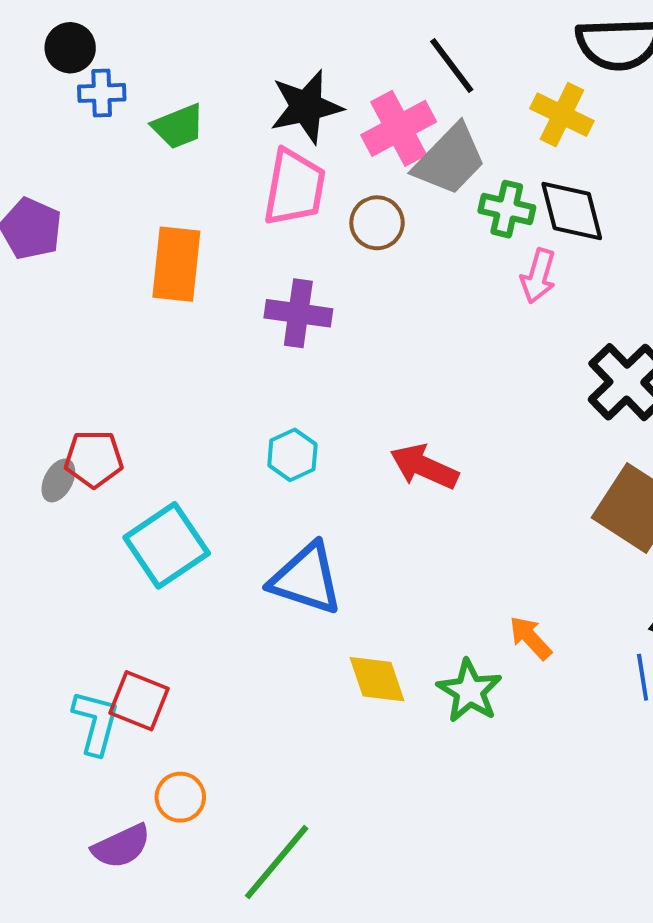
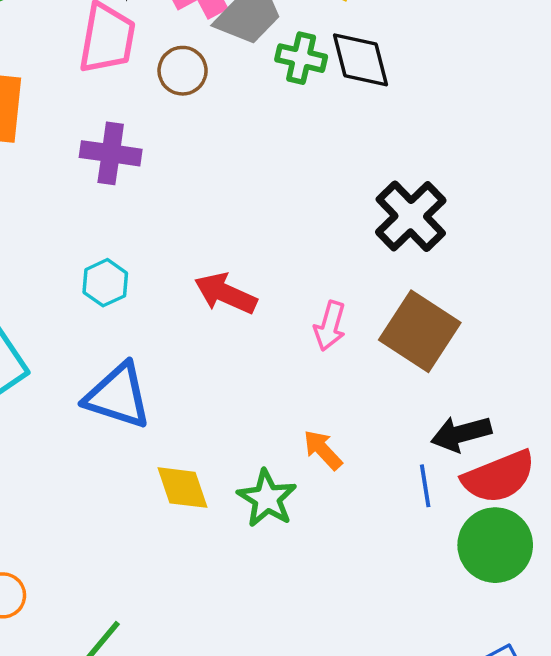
pink arrow: (538, 276) -> (330, 326), moved

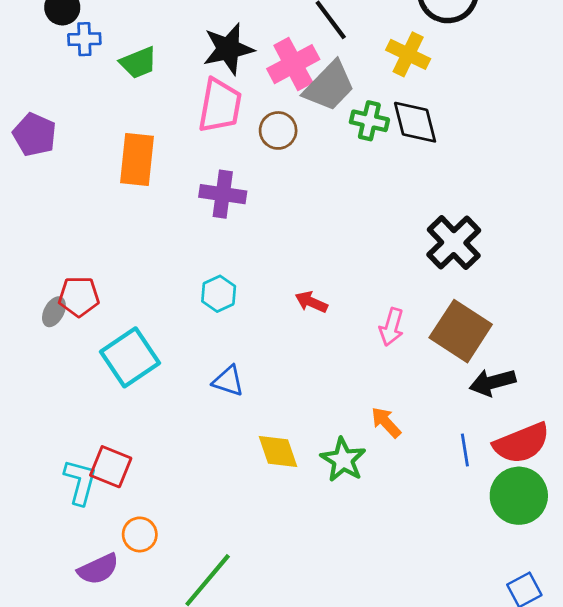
red arrow: (226, 293) -> (311, 302), size x0.7
blue triangle: (118, 396) -> (228, 381), size x0.6
black arrow: (461, 434) -> (493, 382), moved

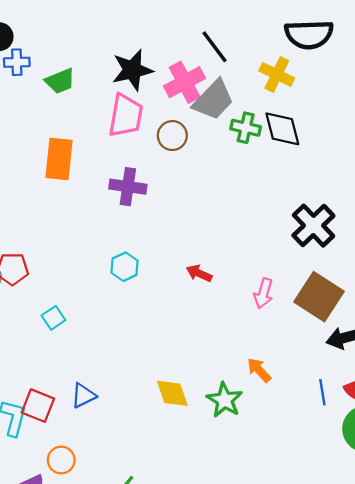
cyan square: (130, 357) -> (53, 318), size x0.5
blue triangle: (228, 381) -> (83, 396), moved, turned -44

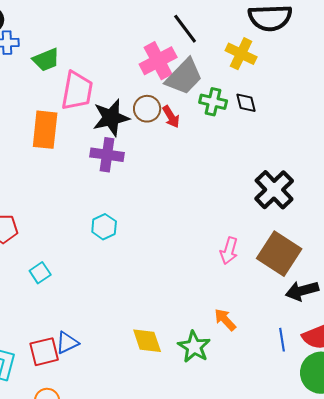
black star: (132, 70) -> (111, 118), moved
pink trapezoid: (126, 116) -> (77, 91), moved
black diamond: (282, 129) -> (246, 103), size x0.6
red arrow: (199, 273) -> (171, 117), moved, turned -145
red square: (38, 406) -> (44, 352), moved, turned -36

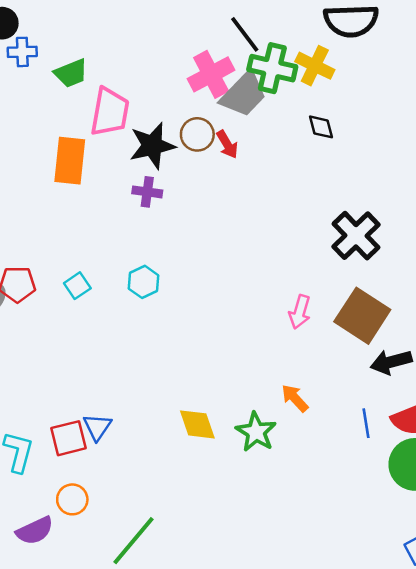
green cross: (213, 102) -> (272, 68), moved, size x1.4
purple cross: (107, 155) -> (147, 192), size x0.7
cyan square: (40, 273) -> (77, 286), moved
blue triangle: (67, 343) -> (97, 427), turned -30

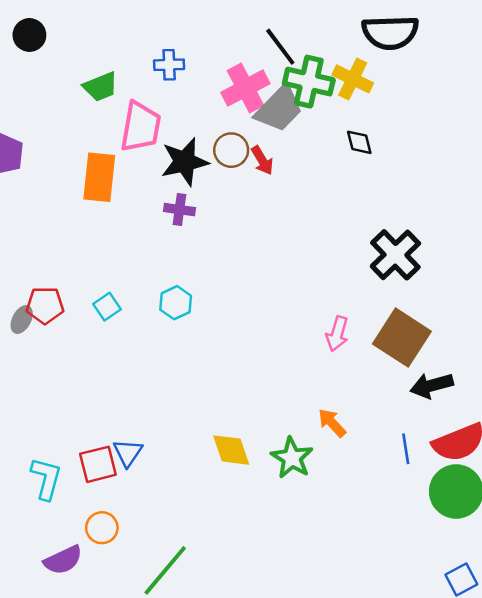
blue cross: (22, 52) -> (169, 65), moved

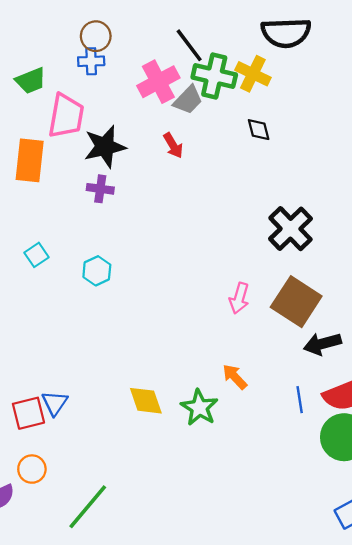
gray trapezoid: (279, 109) -> (188, 100), size x0.7
brown circle: (231, 150) -> (96, 36), moved
cyan square: (107, 307) -> (36, 255), moved

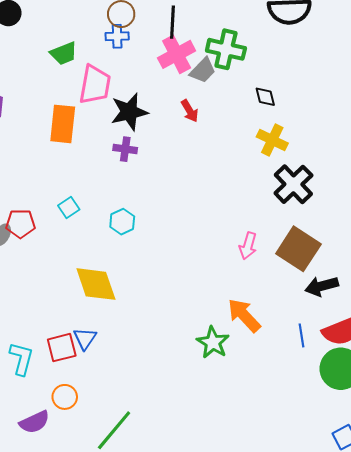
black line: (189, 45) -> (173, 22), moved, turned 40
yellow cross: (253, 74) -> (272, 140), moved
orange arrow: (235, 377) -> (244, 315), size x1.5
yellow diamond: (146, 401) -> (96, 284), moved, size x1.4

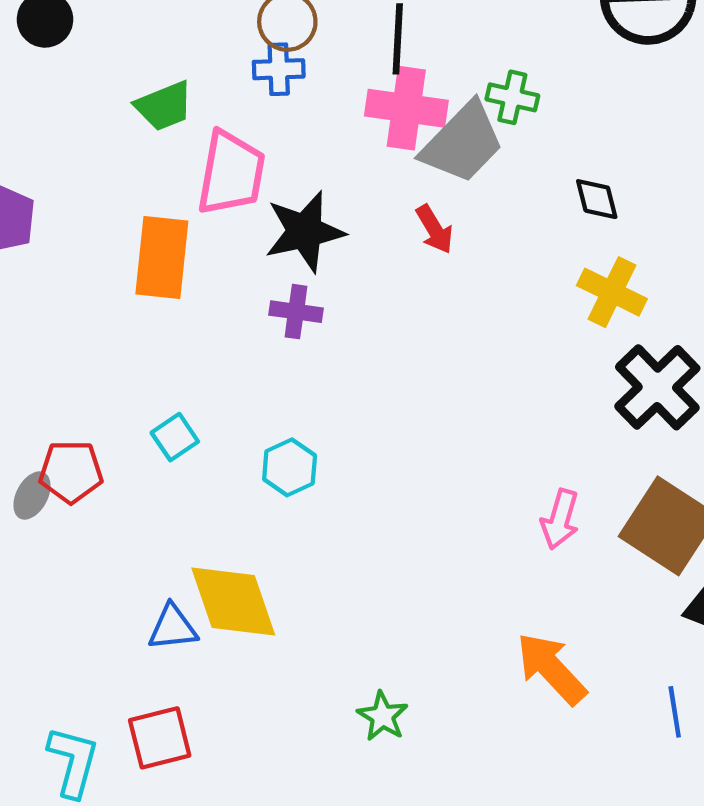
green cross: (226, 49) -> (512, 97), size x0.6
pink cross: (177, 54) -> (406, 108), turned 36
gray trapezoid: (203, 70) -> (463, 143), size x1.5
blue triangle: (85, 338) -> (173, 628), moved, turned 50
green star: (213, 343) -> (383, 716), moved, size x0.7

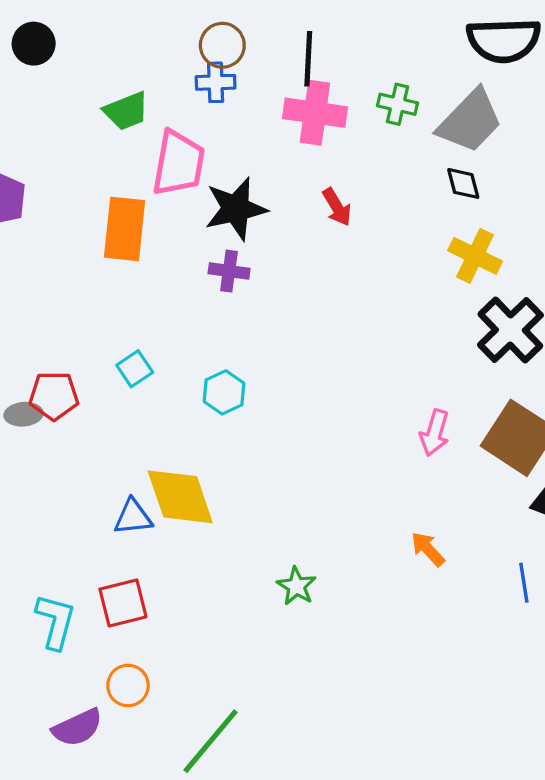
gray trapezoid: (463, 143) -> (470, 121), moved
gray ellipse: (32, 496) -> (24, 414), turned 57
orange arrow: (551, 669) -> (428, 549), size x0.6

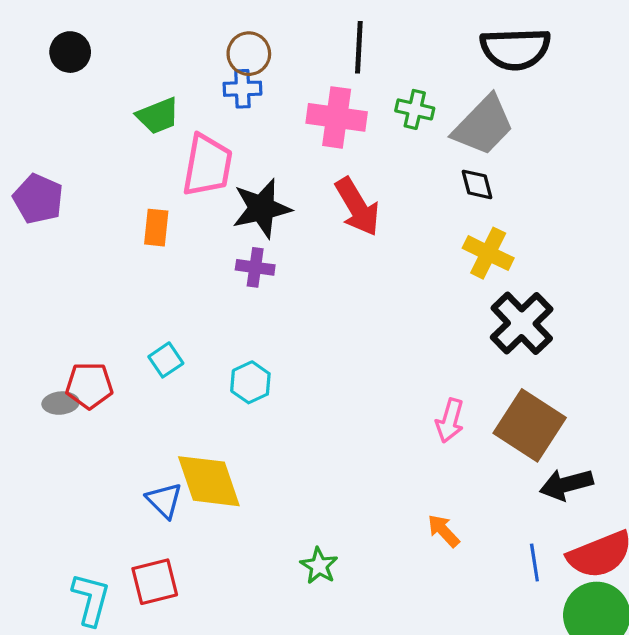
black line: (308, 59) -> (359, 47), moved
red arrow: (337, 207) -> (357, 207), size x1.6
orange rectangle: (125, 229) -> (156, 228), size x0.6
blue triangle: (133, 517) -> (164, 500), turned 51

